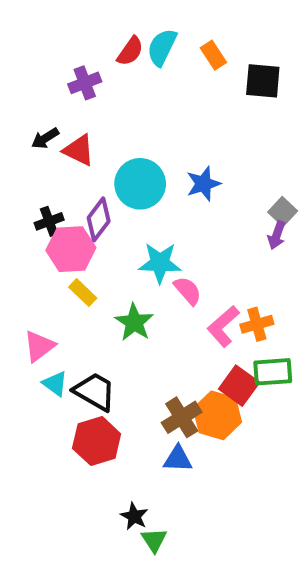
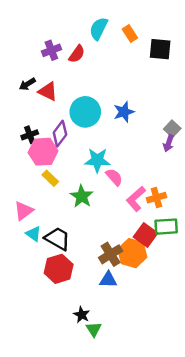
red semicircle: (130, 51) -> (77, 54), moved

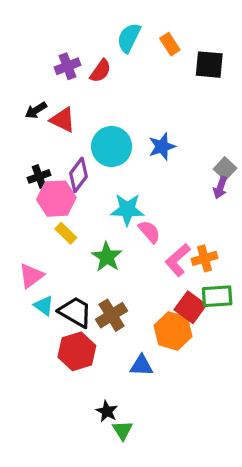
brown cross: (111, 254) -> (112, 315), moved

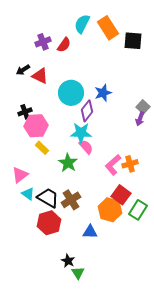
orange rectangle: (170, 44) -> (108, 28), size x1.6
purple diamond: (78, 175) -> (87, 111), moved
pink semicircle: (149, 232) -> (86, 147), moved
green rectangle: (217, 296) -> (138, 210), moved, turned -54

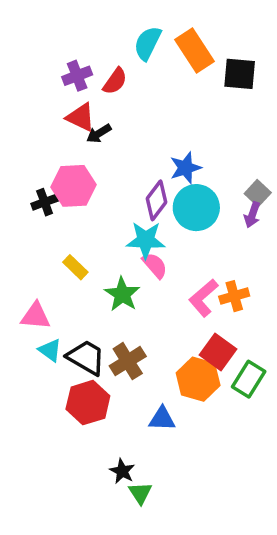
black arrow: (23, 70) -> (99, 134), moved
red triangle: (40, 76) -> (81, 117), moved
cyan circle: (71, 93) -> (196, 208), moved
pink hexagon: (36, 126) -> (73, 186), moved
pink triangle: (20, 175) -> (36, 316), turned 42

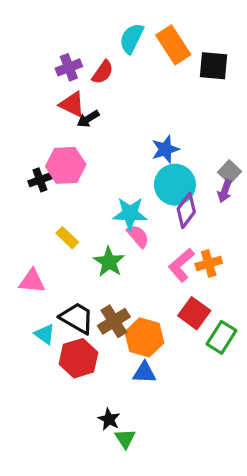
purple diamond: (157, 200) -> (186, 210), moved
cyan triangle: (50, 350) -> (45, 334), moved
orange hexagon: (198, 379) -> (144, 337), moved

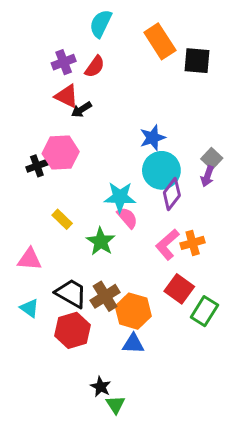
cyan semicircle: (132, 38) -> (101, 24), moved
cyan triangle: (45, 334) -> (30, 308), moved

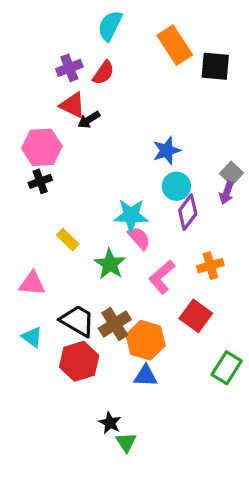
pink hexagon: (61, 153) -> (42, 147), moved
cyan circle: (161, 170) -> (176, 186), size x0.7
pink L-shape: (167, 244) -> (162, 277), moved
green rectangle: (204, 311) -> (227, 368), moved

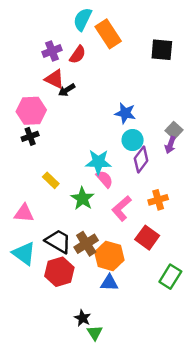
orange rectangle: (175, 45) -> (108, 34), moved
blue star: (167, 151) -> (125, 113), turned 30
cyan triangle: (32, 337) -> (24, 253), size x1.5

